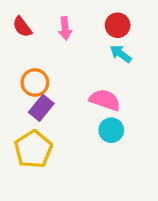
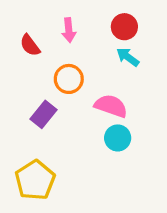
red semicircle: (22, 27) -> (30, 45), moved
orange circle: (35, 82) -> (69, 79), moved
yellow pentagon: (33, 149) -> (35, 180), moved

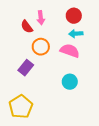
red semicircle: (30, 45) -> (27, 27), moved
cyan arrow: (128, 57) -> (76, 34), turned -40
pink semicircle: (111, 106) -> (70, 51), moved

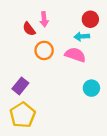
red circle: (74, 16) -> (90, 19), moved
purple rectangle: (26, 68) -> (20, 86), moved
cyan circle: (70, 82) -> (91, 88), moved

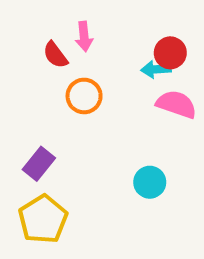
red circle: (90, 19) -> (170, 53), moved
pink semicircle: (75, 55) -> (176, 104), moved
cyan circle: (91, 88) -> (150, 182), moved

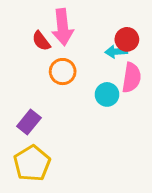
pink arrow: (84, 36) -> (63, 27), size x1.6
pink semicircle: (176, 104) -> (131, 78), turned 80
cyan circle: (150, 182) -> (107, 94), moved

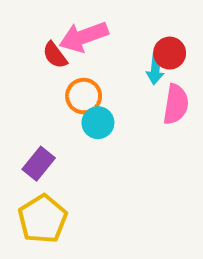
pink arrow: (63, 27) -> (84, 37), turned 76
cyan arrow: (116, 52) -> (155, 69), turned -80
cyan circle: (107, 94) -> (98, 123), moved

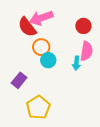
red semicircle: (55, 55) -> (27, 27), size x1.5
cyan arrow: (155, 69) -> (76, 63), moved
yellow pentagon: (43, 219) -> (38, 107), moved

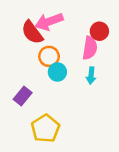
pink semicircle: (86, 51) -> (90, 48), moved

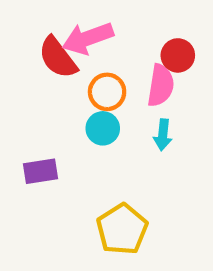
orange circle: (49, 56) -> (107, 92), moved
purple rectangle: (23, 96) -> (41, 171), turned 42
yellow pentagon: (45, 128) -> (122, 229), moved

